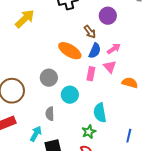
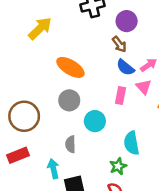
purple circle: (108, 16) -> (127, 21), moved
orange ellipse: (70, 51) -> (70, 67), moved
blue semicircle: (95, 51) -> (125, 67), turned 105
cyan arrow: (36, 134) -> (53, 169), turned -42

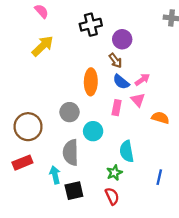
orange ellipse: (70, 67) -> (91, 82), moved, turned 60
gray semicircle: (70, 144) -> (71, 152), size x1.6

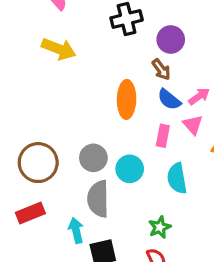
yellow arrow: (43, 46) -> (59, 49), turned 65
gray circle: (70, 112) -> (93, 158), moved
cyan semicircle: (127, 151) -> (177, 178), moved

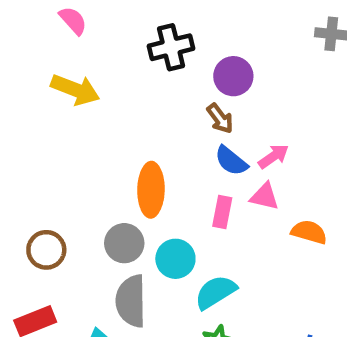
orange ellipse: (127, 99) -> (151, 190), moved
pink triangle: (193, 125) -> (265, 196), turned -35
brown circle: (38, 163) -> (46, 250), size x0.7
cyan semicircle: (177, 178) -> (216, 292), moved, turned 68

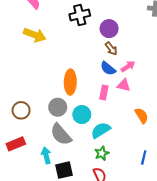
brown arrow: (220, 118) -> (111, 49), moved
orange semicircle: (309, 232) -> (142, 116), moved, turned 42
gray semicircle: (131, 301) -> (61, 134), turned -40

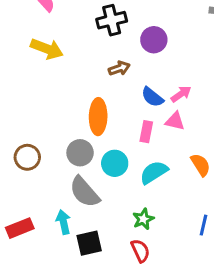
brown arrow: (111, 49) -> (119, 68), moved, turned -72
cyan semicircle: (101, 130) -> (154, 172), moved
red rectangle: (16, 144) -> (20, 228), moved

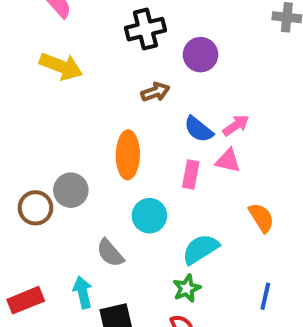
gray circle: (80, 153) -> (71, 190), moved
cyan semicircle: (154, 172) -> (200, 249), moved
gray semicircle: (85, 192) -> (110, 253), size x0.7

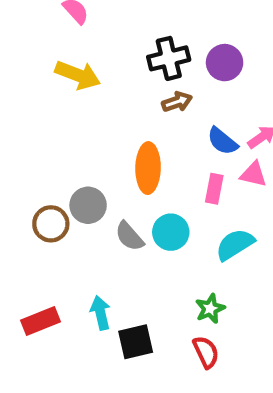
black cross: (145, 29) -> (169, 58), moved
cyan semicircle: (200, 249) -> (235, 245), moved
gray semicircle: (110, 253) -> (129, 236), moved

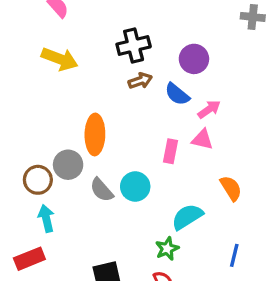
purple circle: (225, 63) -> (194, 59), moved
blue semicircle: (222, 141) -> (177, 94), moved
orange ellipse: (148, 168) -> (95, 134), moved
cyan semicircle: (235, 245) -> (187, 217), moved
cyan arrow: (100, 313) -> (46, 218), moved

